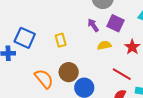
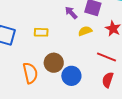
yellow rectangle: (61, 40) -> (41, 32), turned -64
orange semicircle: (44, 79) -> (30, 73), turned 35

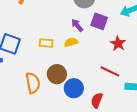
yellow semicircle: (85, 31) -> (71, 42), moved
red semicircle: (108, 80) -> (97, 100), moved

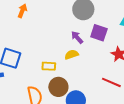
yellow rectangle: (46, 43) -> (49, 66), moved

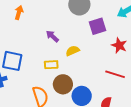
purple square: (99, 33) -> (97, 26), turned -30
purple arrow: (77, 37) -> (52, 36), moved

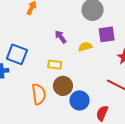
yellow semicircle: (73, 51) -> (85, 47), moved

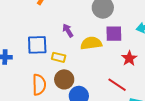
yellow semicircle: (85, 47) -> (91, 43), size x1.5
blue square: (17, 54) -> (37, 45), moved, turned -30

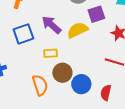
purple arrow: (68, 30) -> (51, 25), size x1.5
blue square: (37, 45) -> (23, 34), moved

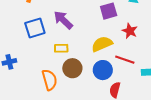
yellow semicircle: (77, 30) -> (102, 44), moved
blue circle: (81, 84) -> (103, 70), moved

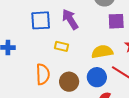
brown circle: (72, 68) -> (69, 82), moved

